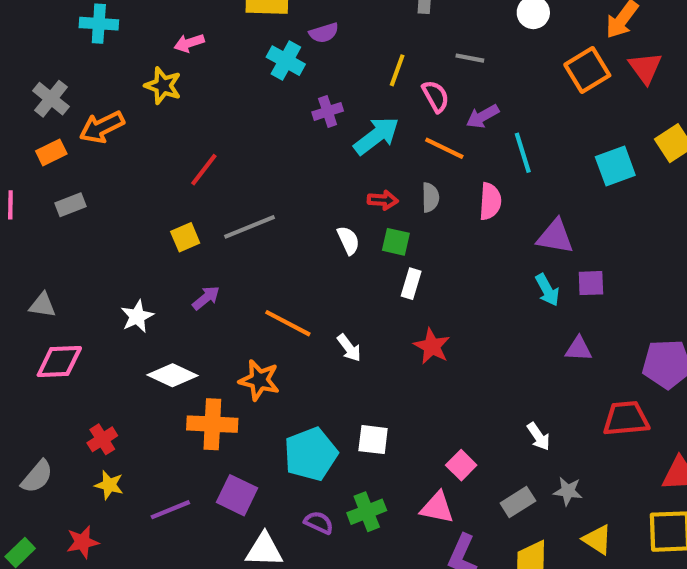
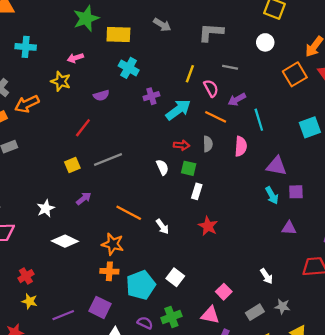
purple semicircle: (324, 33) -> (101, 95), moved
orange cross: (212, 424) -> (109, 271), moved, size x0.7
white square: (373, 440) -> (175, 277), turned 30

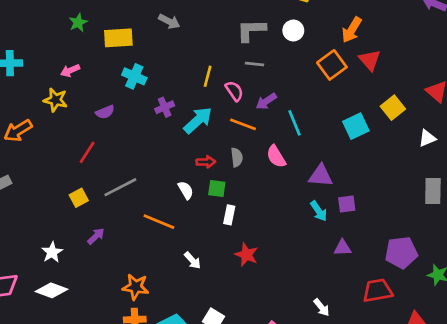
green star: (86, 18) -> (78, 23), size x0.6
gray L-shape: (211, 32) -> (251, 30), moved
pink semicircle: (241, 146) -> (276, 156), turned 150
orange line: (129, 213) -> (159, 222), moved
white diamond: (65, 241) -> (52, 290), moved

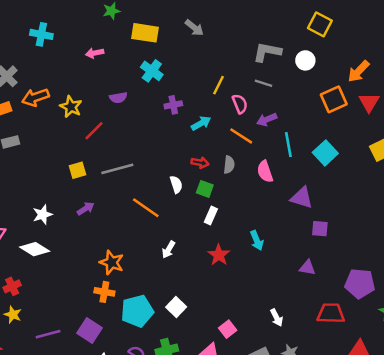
yellow star: (56, 100) -> (71, 107), moved
cyan arrow: (198, 120) -> (201, 123), size x0.7
cyan square: (356, 126) -> (325, 153), moved, turned -30
cyan arrow: (319, 211) -> (257, 240), moved
white arrow: (192, 260) -> (169, 250), turned 60

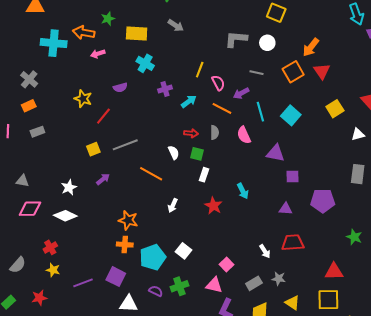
cyan cross: (41, 34) -> (54, 43), size x1.4
gray line: (263, 83) -> (257, 73), moved
orange arrow: (35, 97) -> (84, 33), moved, turned 35
purple pentagon: (360, 283) -> (323, 201), moved
red trapezoid: (331, 313) -> (293, 243), moved

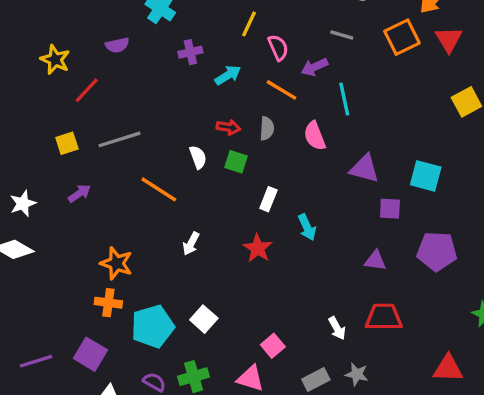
cyan square: (291, 115) -> (426, 176), moved, turned -30
white rectangle: (204, 175) -> (268, 199), moved

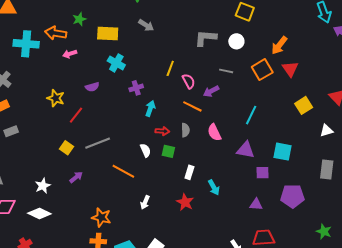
cyan arrow: (228, 75) -> (150, 109), moved, turned -35
cyan line: (344, 99) -> (251, 115), moved, turned 42
yellow square: (67, 143) -> (66, 148), turned -32

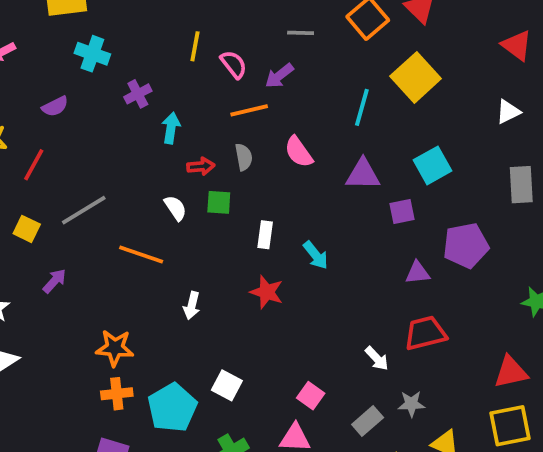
yellow square: (304, 105) -> (416, 77), moved, size x1.4
orange line: (192, 106) -> (249, 110), turned -30
cyan square: (282, 152) -> (433, 165), turned -30
purple triangle: (256, 204) -> (418, 273), moved

